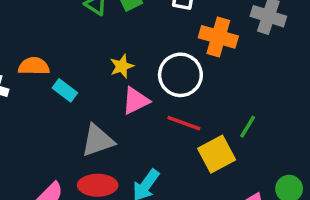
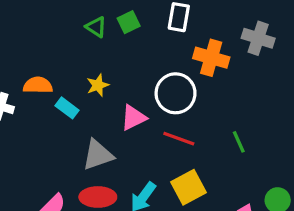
yellow star: (122, 66) -> (98, 85), moved
green line: (248, 127) -> (239, 142), turned -55
yellow square: (217, 154) -> (189, 187), moved

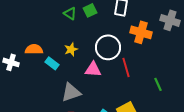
white circle: (176, 93) -> (108, 47), moved
pink triangle: (133, 118) -> (93, 69), turned 30
red line: (179, 139) -> (126, 67), moved, turned 54

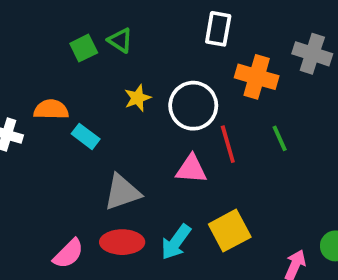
green square: (90, 10) -> (84, 48), moved
yellow star: (71, 49) -> (138, 98), moved
pink triangle: (93, 69) -> (191, 169), moved
green line: (158, 84) -> (280, 138), moved

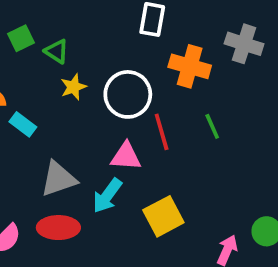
green triangle: (120, 40) -> (57, 51), moved
cyan arrow: (176, 242) -> (107, 196), moved

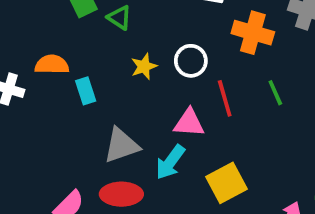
yellow star: (73, 87) -> (144, 66), moved
white circle: (128, 94) -> (191, 61), size x0.7
cyan rectangle: (23, 124) -> (86, 91), turned 35

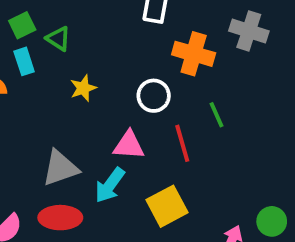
white circle: (191, 61) -> (154, 96), moved
cyan rectangle: (86, 91) -> (24, 61), moved
red line: (225, 98) -> (182, 143), moved

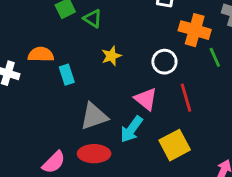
cyan rectangle: (24, 61) -> (67, 75), moved
green line: (216, 115) -> (215, 57), moved
pink triangle: (129, 145) -> (146, 99), turned 35

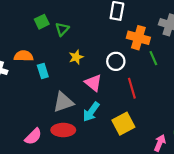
green triangle: (93, 19) -> (62, 29), turned 40
pink triangle: (146, 99) -> (93, 83), moved

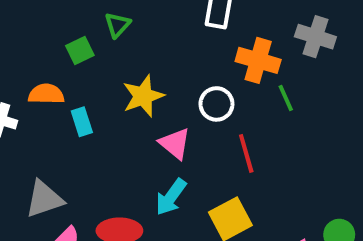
green square: (42, 22) -> (80, 51), moved
green triangle: (62, 29) -> (117, 25), moved
yellow star: (76, 57) -> (143, 96), size x1.5
gray triangle: (63, 102) -> (44, 199), moved

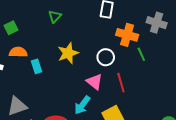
green square: (80, 51) -> (11, 28), moved
pink triangle: (175, 144) -> (94, 82), moved

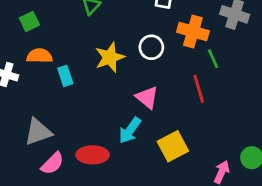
white circle: (106, 57) -> (151, 47), moved
red line: (121, 83) -> (199, 89), moved

